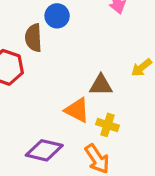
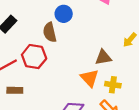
orange triangle: (77, 110) -> (90, 78), turned 30

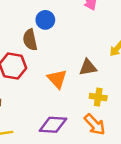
orange triangle: (90, 78) -> (57, 79), moved

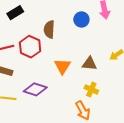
blue circle: (45, 20) -> (81, 19), moved
purple diamond: (53, 125) -> (35, 89), moved

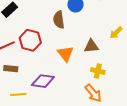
brown semicircle: (49, 29) -> (59, 20), moved

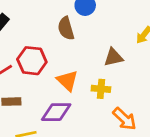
orange triangle: (65, 54) -> (67, 81), moved
yellow cross: (98, 71) -> (101, 89), moved

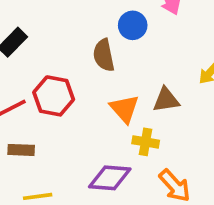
orange triangle: (67, 81) -> (125, 109), moved
purple diamond: (56, 112) -> (110, 178), moved

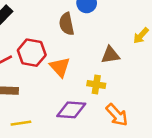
orange triangle: (125, 109) -> (60, 67), moved

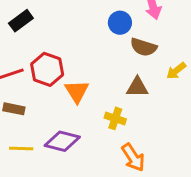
brown semicircle: (67, 24) -> (144, 47), moved, turned -70
purple diamond: (71, 110) -> (62, 141), moved

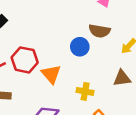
blue circle: (120, 23) -> (80, 47), moved
brown triangle: (137, 87) -> (122, 78), moved

